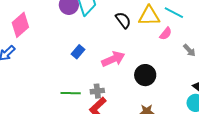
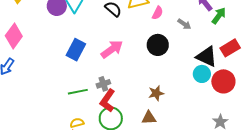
blue rectangle: (78, 52) -> (76, 50), size x1.5
black circle: (145, 75) -> (158, 45), moved

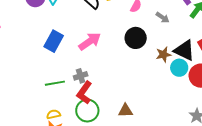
brown star: (156, 93) -> (164, 54), moved

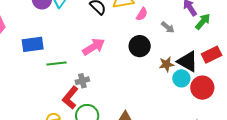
blue rectangle: (54, 41) -> (33, 44), moved, turned 50
green line: (55, 83) -> (56, 64), moved
red L-shape: (84, 93) -> (70, 98), moved

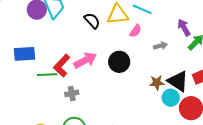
gray arrow: (168, 27) -> (160, 46), turned -56
black circle: (140, 46) -> (119, 62), moved
red L-shape: (70, 98) -> (62, 66), moved

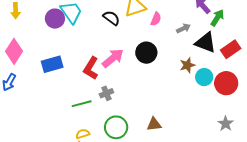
green line: (47, 75) -> (82, 104), moved
black triangle: (178, 81) -> (206, 43), moved

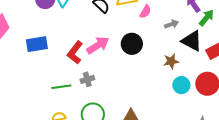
cyan circle: (204, 77) -> (181, 85), moved

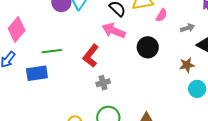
blue rectangle: (37, 44) -> (37, 73), moved
pink arrow: (98, 45) -> (114, 31), moved, turned -125
green line: (61, 87) -> (52, 51), moved

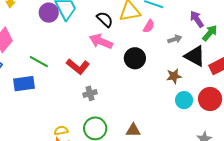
green line: (52, 51) -> (39, 62), turned 36
red L-shape: (91, 56) -> (78, 66), turned -90

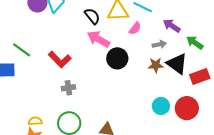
purple arrow: (197, 19) -> (172, 26), moved, turned -30
green arrow: (210, 33) -> (195, 43), turned -102
pink arrow: (101, 41) -> (99, 39), moved
brown star: (174, 76) -> (156, 65), moved

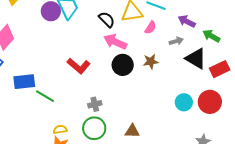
green line: (22, 50) -> (45, 96), moved
black circle: (117, 58) -> (123, 65), moved
brown star: (156, 65) -> (151, 62), moved
gray cross: (68, 88) -> (95, 104), moved

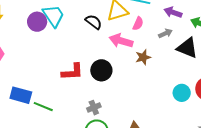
pink arrow: (115, 42) -> (121, 41), moved
black circle: (123, 65) -> (101, 70), moved
red L-shape: (79, 66) -> (72, 72), turned -35
blue rectangle: (24, 82) -> (21, 95), turned 30

